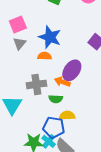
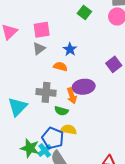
blue star: (50, 37) -> (70, 49), size x0.6
purple ellipse: (72, 70) -> (84, 87), turned 35
orange arrow: (62, 82) -> (72, 96), turned -140

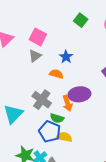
pink square: (42, 30) -> (38, 37), turned 36
gray cross: (46, 92) -> (42, 100), turned 30
blue pentagon: (53, 138) -> (50, 132), moved

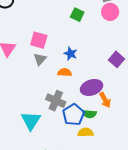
orange arrow: (67, 103) -> (105, 100), moved
green semicircle: (57, 118) -> (89, 114), moved
blue pentagon: (50, 132) -> (73, 115), moved, turned 30

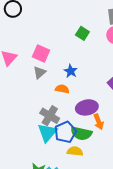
green semicircle: (89, 114) -> (81, 133), size x1.5
cyan triangle: (31, 121) -> (47, 133), moved

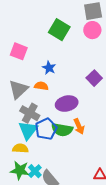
green square: (82, 33) -> (59, 30), size x1.5
gray triangle: (40, 72) -> (18, 89), moved, size x1.5
orange arrow: (99, 122) -> (79, 126), moved
yellow semicircle: (75, 151) -> (20, 148), moved

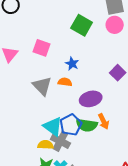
gray triangle: (18, 89) -> (42, 86), turned -30
gray cross: (30, 113) -> (60, 141), moved
cyan triangle: (28, 130) -> (53, 127), turned -30

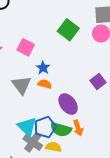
blue star: (72, 64) -> (43, 68), moved
purple ellipse: (91, 99) -> (68, 104), turned 60
yellow semicircle: (46, 145) -> (53, 147), moved

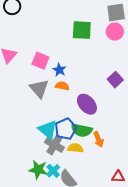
green square: (68, 30) -> (82, 30), turned -30
pink square: (26, 47) -> (40, 61), moved
orange arrow: (78, 128) -> (99, 139), moved

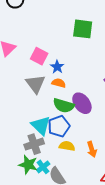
green semicircle: (82, 130) -> (64, 106), moved
orange arrow: (99, 139) -> (92, 149), moved
gray cross: (54, 145) -> (34, 144), moved, turned 36

